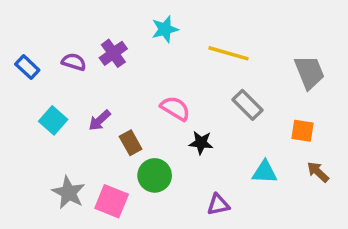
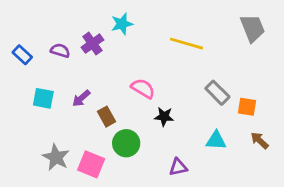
cyan star: (165, 29) -> (122, 24), moved
gray trapezoid: (309, 72) -> (253, 28), moved
gray rectangle: (247, 105) -> (217, 93), moved
cyan square: (53, 120) -> (43, 98), turned -30

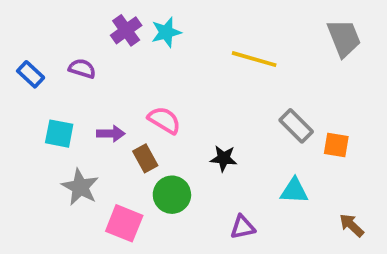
purple cross: (92, 44) -> (126, 30), moved
pink semicircle: (143, 88) -> (164, 120), moved
purple arrow: (81, 98) -> (111, 134), turned -138
brown arrow: (260, 140) -> (352, 225), moved
gray star: (56, 157) -> (80, 187), moved

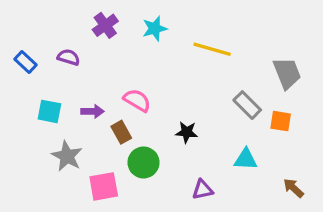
cyan star: (166, 32) -> (155, 29), moved
gray trapezoid: (344, 38) -> (287, 73), moved
pink square: (124, 223) -> (104, 186), turned -32

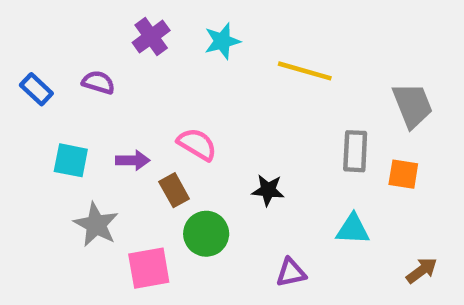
gray rectangle: (247, 105) -> (355, 151), turned 48
brown arrow: (293, 188) -> (422, 270), turned 100

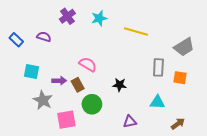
gray trapezoid: (413, 105) -> (184, 47), turned 80
purple arrow: (133, 160) -> (59, 81), moved
brown arrow: (422, 270) -> (178, 124), moved

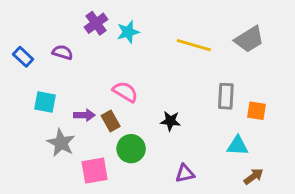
cyan star: (99, 18) -> (128, 32), moved
gray trapezoid: (184, 47) -> (249, 39), moved
cyan triangle: (157, 102) -> (238, 146), moved

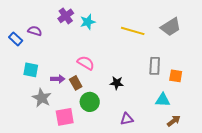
purple semicircle: (62, 52) -> (35, 31), moved

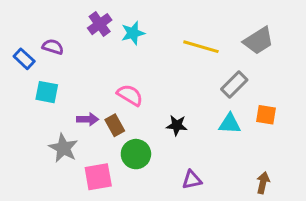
gray rectangle: (155, 66) -> (234, 85), moved, turned 42
cyan square: (31, 70) -> (47, 92), moved
cyan triangle: (163, 100) -> (230, 124), moved
brown arrow: (174, 121) -> (263, 183), turned -40

